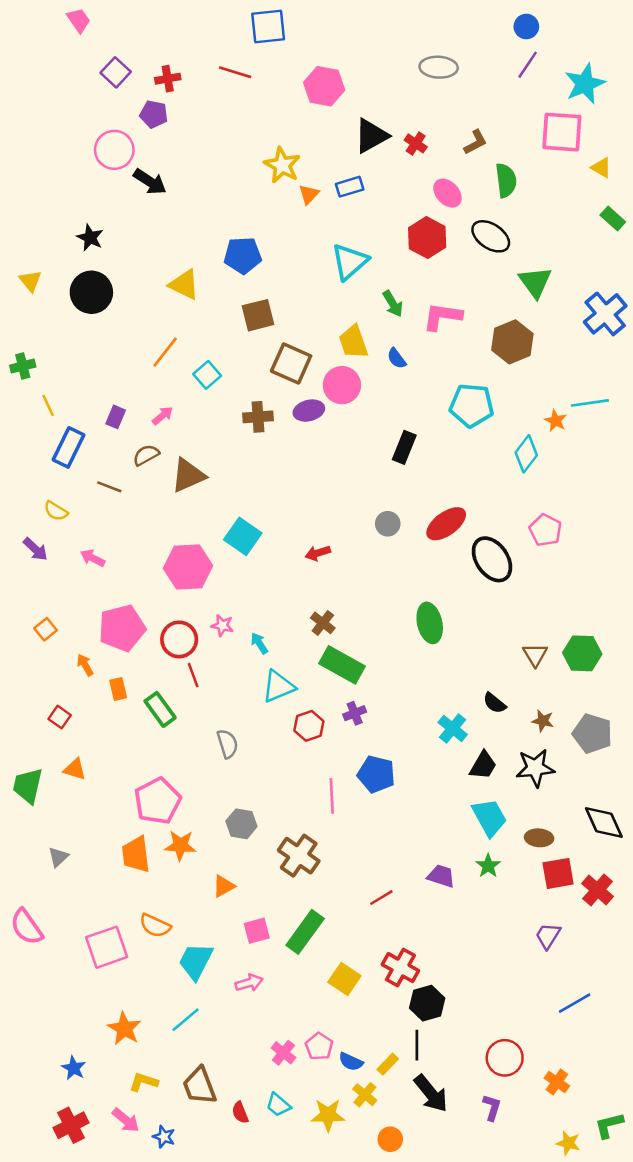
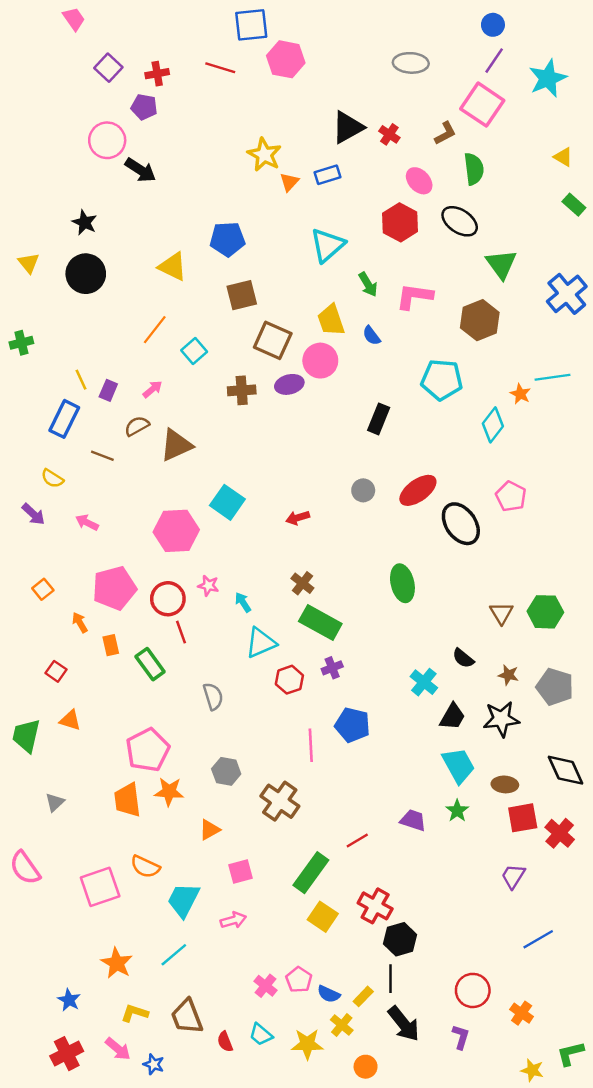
pink hexagon: (324, 86) -> (286, 59), moved
pink square: (562, 132) -> (482, 105), moved, turned 30
yellow line: (48, 405) -> (81, 380), moved
green rectangle: (305, 932) -> (311, 873), moved

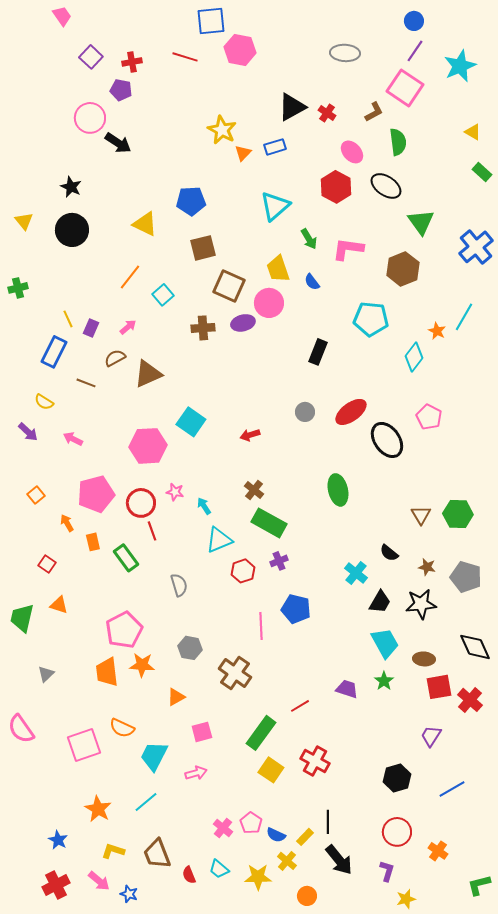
cyan line: (552, 377) -> (464, 317), turned -52
black hexagon: (400, 939) -> (397, 778), moved
yellow star: (532, 1070) -> (406, 899), moved, turned -30

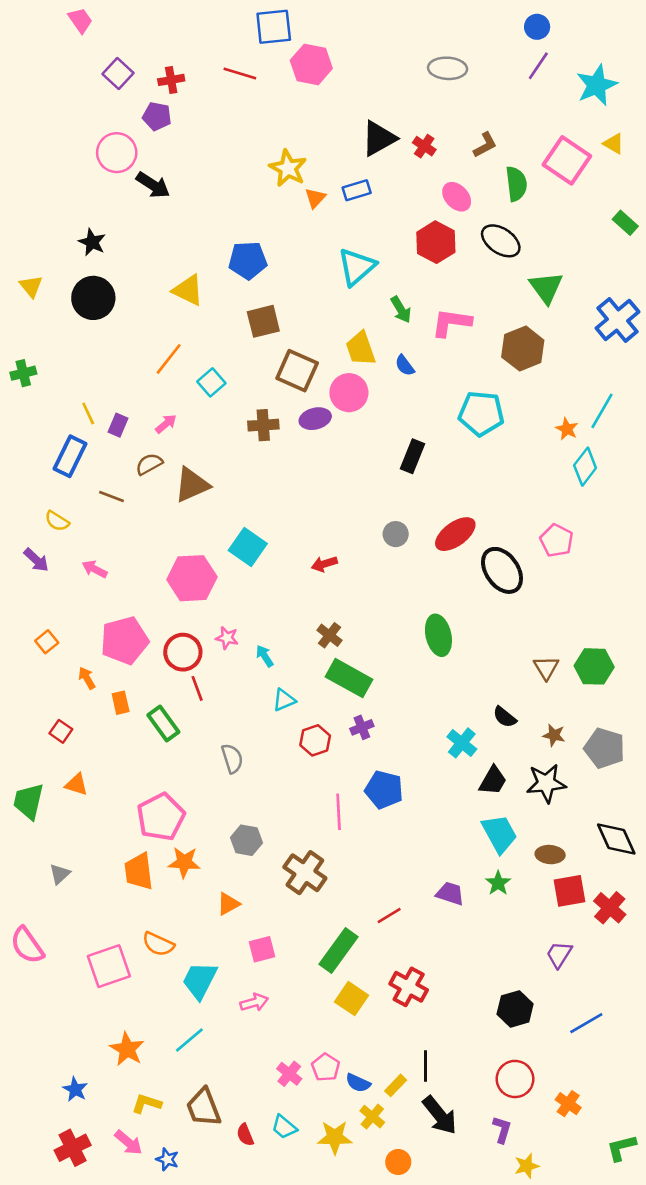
pink square: (405, 88) -> (567, 160), moved
yellow triangle: (473, 132) -> (614, 144), moved
cyan diamond: (414, 357) -> (585, 467), moved
cyan triangle: (219, 540) -> (284, 700), size x0.7

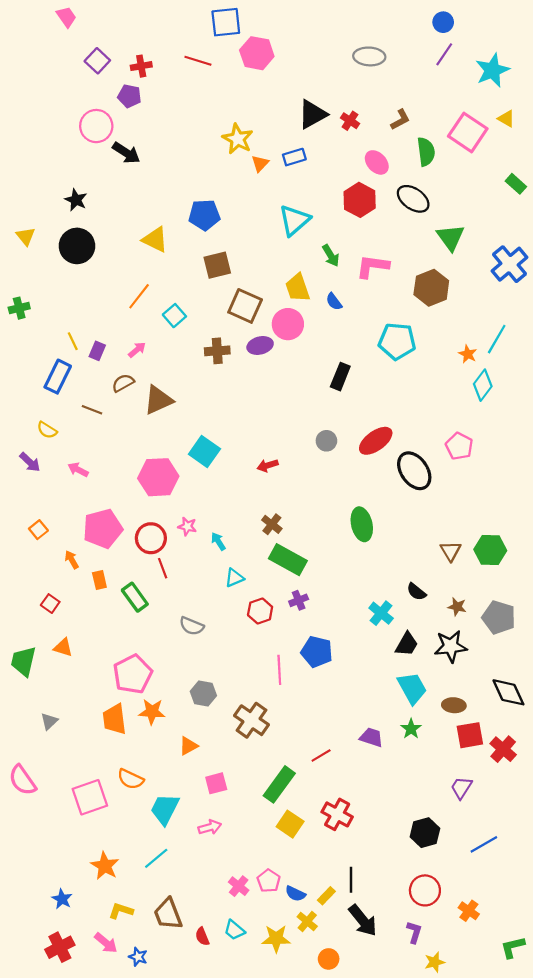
gray semicircle: (232, 759) -> (192, 626), turned 130

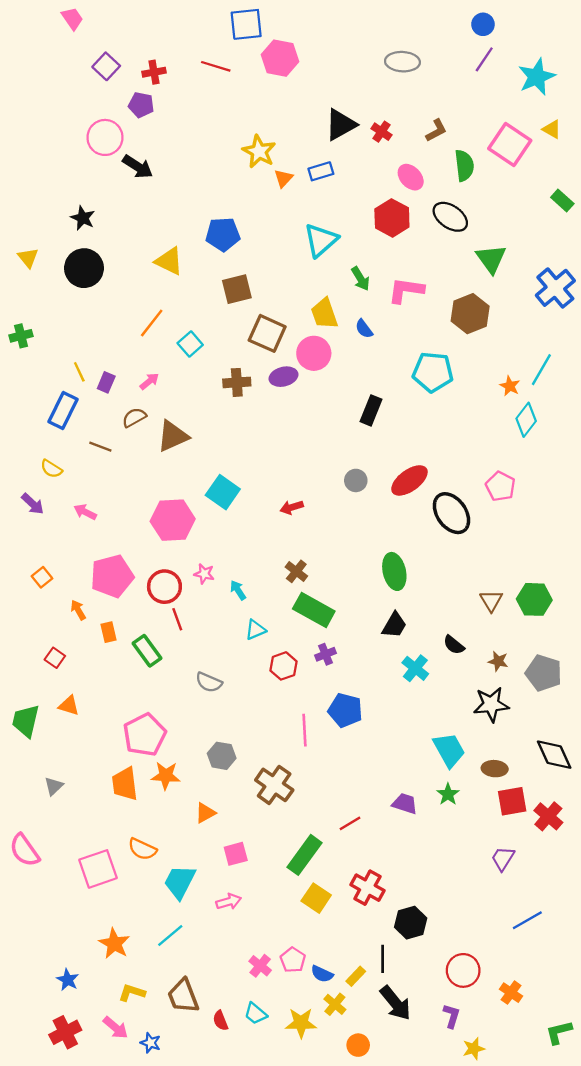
black trapezoid: (407, 644) -> (394, 625), moved
black hexagon: (425, 833) -> (411, 923), moved

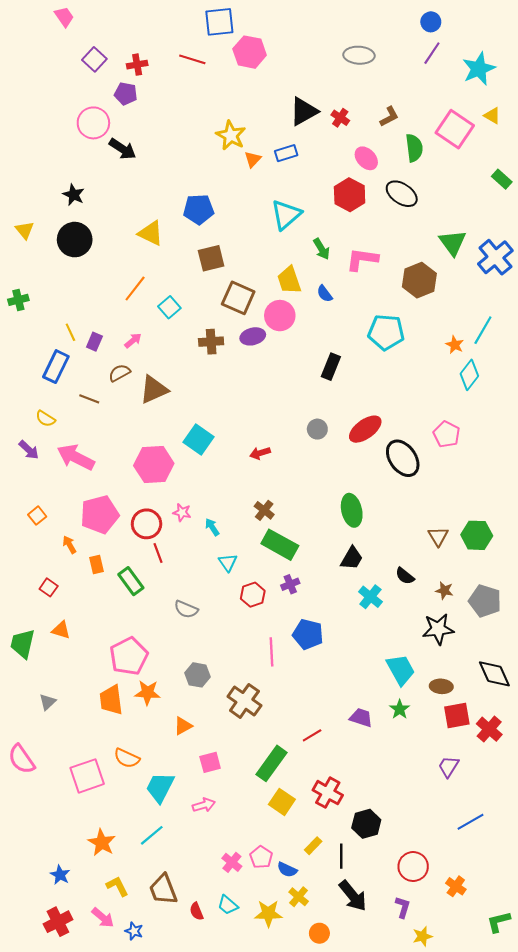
green triangle: (491, 259) -> (453, 243), moved
pink arrow: (85, 512) -> (76, 457), size x1.8
cyan triangle: (255, 630) -> (228, 562), turned -42
yellow rectangle: (356, 976) -> (313, 846), moved
yellow L-shape: (132, 993) -> (117, 886), turned 45

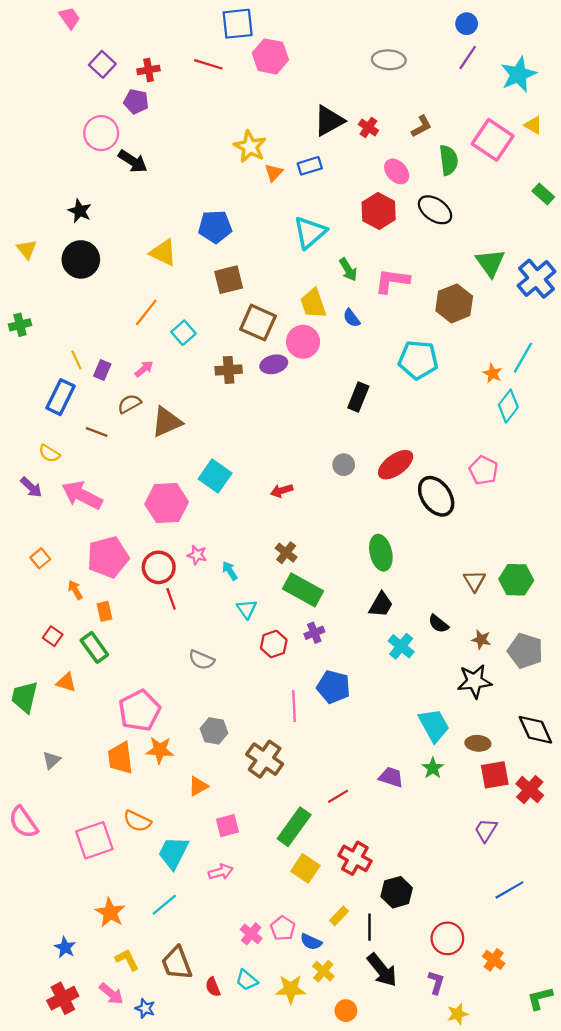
green rectangle: (131, 581) -> (94, 647), moved

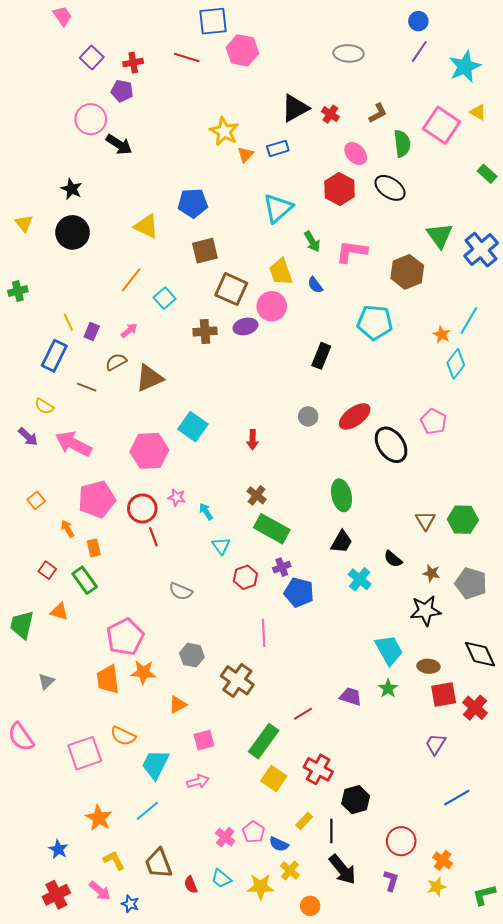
red arrow: (282, 491) -> (253, 440), turned -72
blue pentagon: (334, 687) -> (299, 592), moved
yellow star: (458, 1014) -> (437, 887), moved

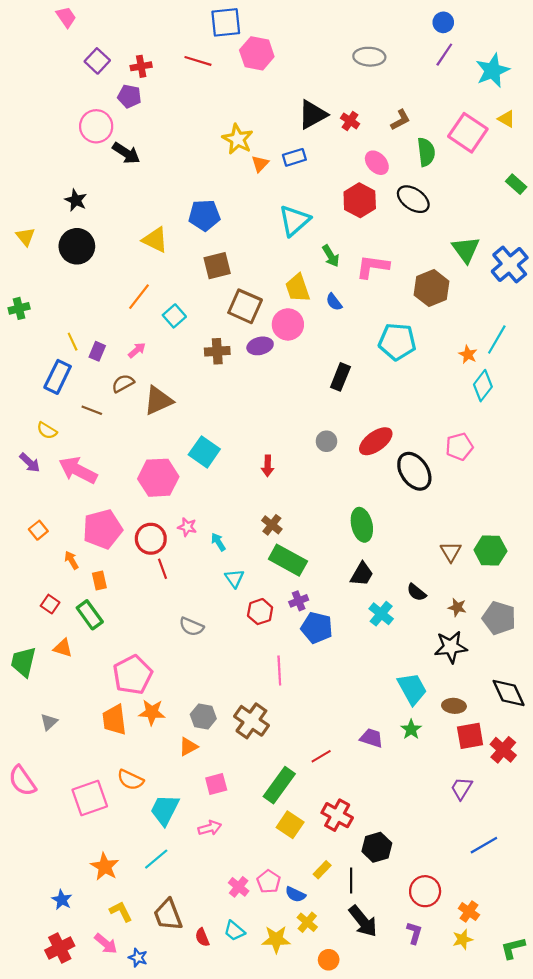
pink pentagon: (434, 422) -> (459, 447), turned 30
gray hexagon: (192, 655) -> (203, 717), moved

